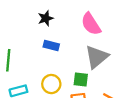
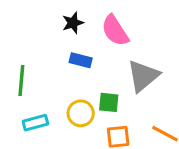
pink semicircle: (91, 24) -> (115, 31), moved
green square: (81, 79) -> (109, 102), moved

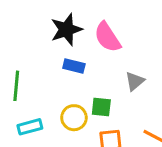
black star: (73, 23) -> (66, 30), size x1.5
gray triangle: (143, 76) -> (135, 81), size x0.6

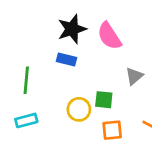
blue rectangle: (74, 66) -> (66, 60), moved
cyan rectangle: (30, 127) -> (26, 120), moved

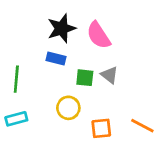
gray triangle: (134, 76) -> (109, 75), moved, turned -42
green square: (104, 100) -> (85, 78), moved

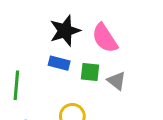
green square: (85, 78) -> (90, 72), moved

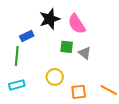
blue rectangle: (59, 63) -> (27, 36), moved, turned -40

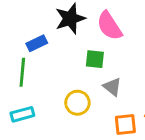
gray triangle: (85, 53) -> (112, 87), moved
orange square: (79, 92) -> (125, 124), moved

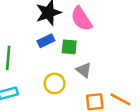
blue rectangle: (37, 43) -> (46, 41), moved

